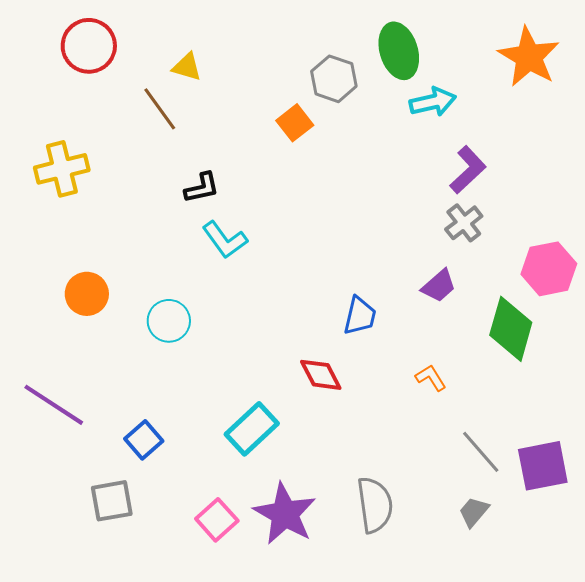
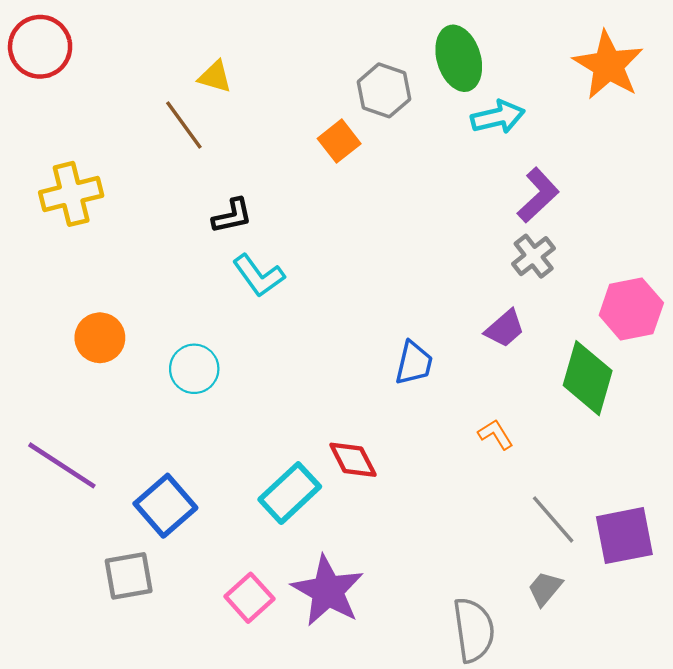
red circle: (89, 46) -> (40, 47), moved
red diamond: (321, 375) -> (353, 460), moved
blue square: (144, 440) -> (165, 506), size x1.4
gray semicircle: (375, 505) -> (474, 630), moved

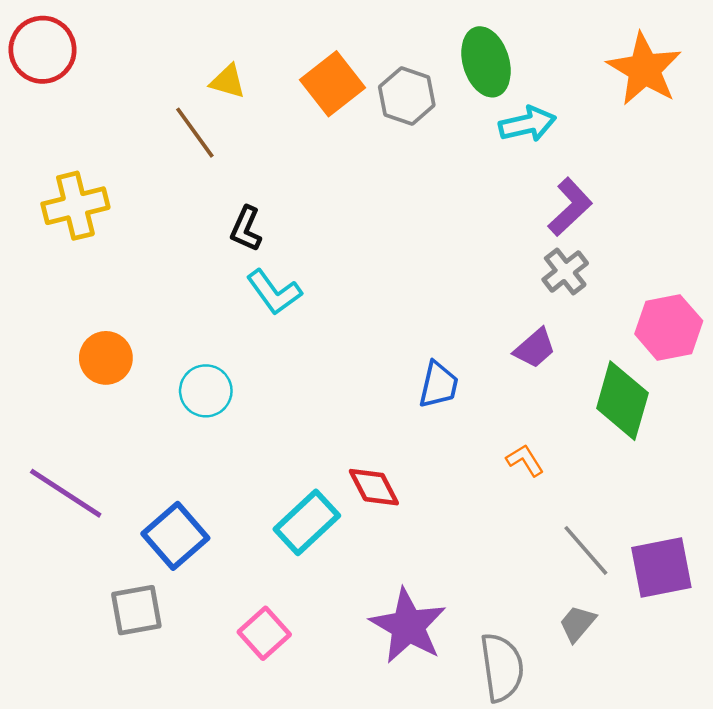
orange square: (339, 141) -> (332, 84), moved, size x1.4
black L-shape: (232, 216) -> (246, 229), turned 126
purple star: (328, 591) -> (408, 626), moved

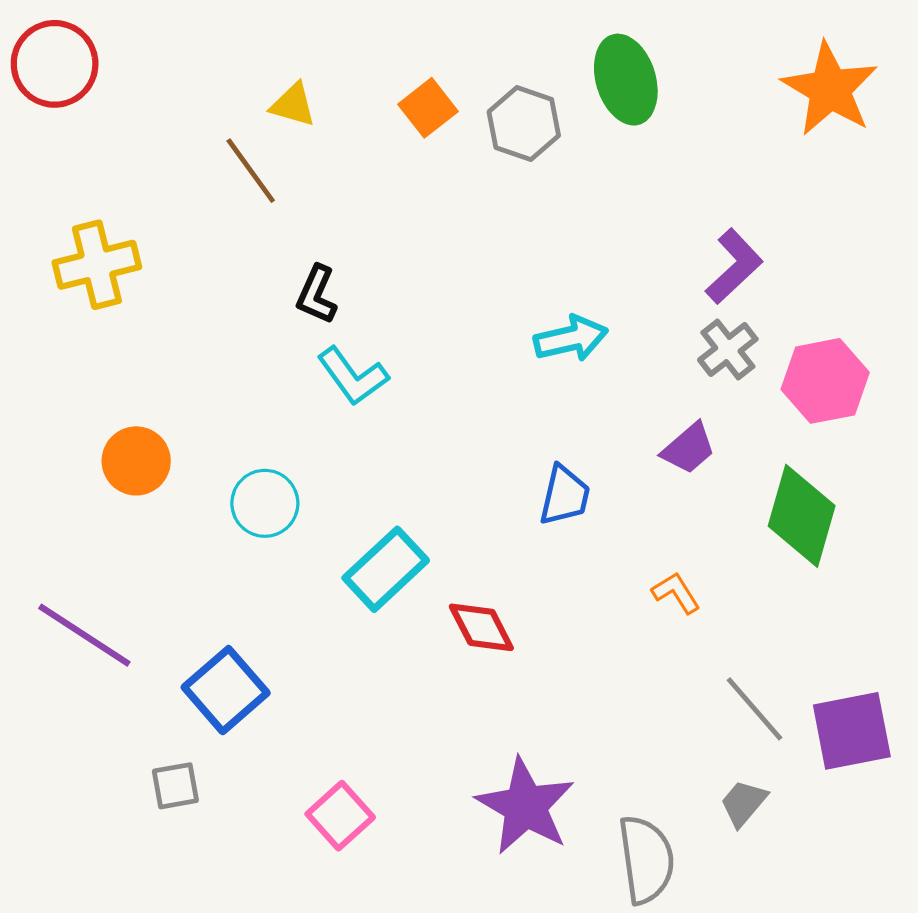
orange square: (332, 84) -> (428, 108), size x0.7
cyan arrow: (527, 124) -> (571, 339), moved
pink hexagon: (669, 327) -> (825, 381), moved
cyan rectangle: (307, 522) -> (386, 569), moved
gray square: (136, 610) -> (175, 786), size x0.7

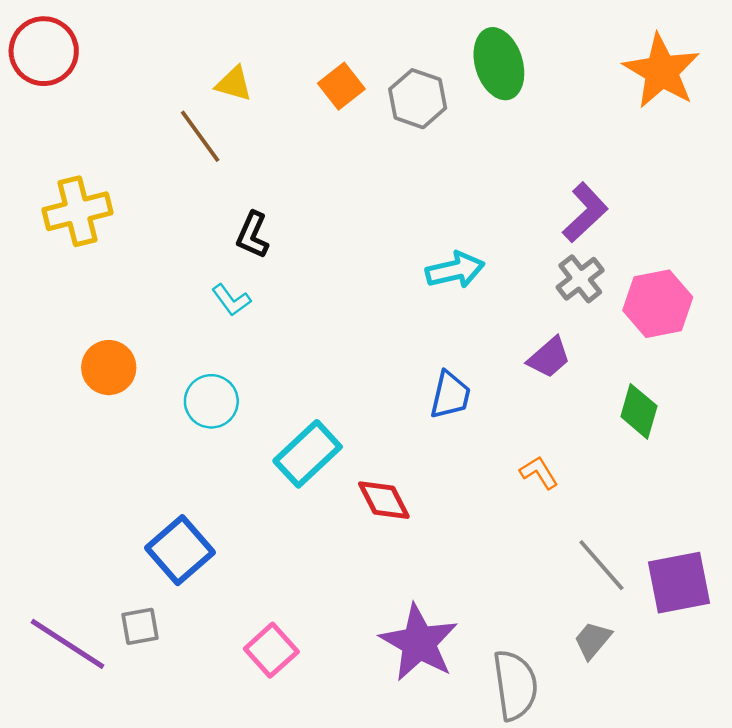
cyan L-shape: (353, 376) -> (231, 300), moved, size x0.7
green diamond: (802, 516) -> (639, 411), size x0.7
purple line: (84, 635) -> (67, 644), moved

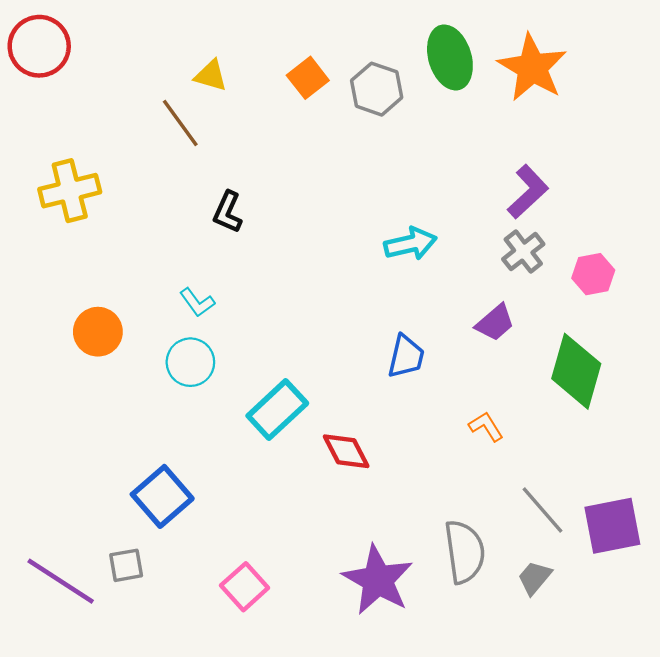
orange star: (661, 71) -> (532, 68), moved
cyan L-shape: (231, 300) -> (197, 302), moved
pink hexagon: (658, 304) -> (593, 274), size x0.7
green diamond: (639, 411) -> (576, 371), size x1.5
gray semicircle: (515, 685) -> (465, 552), moved

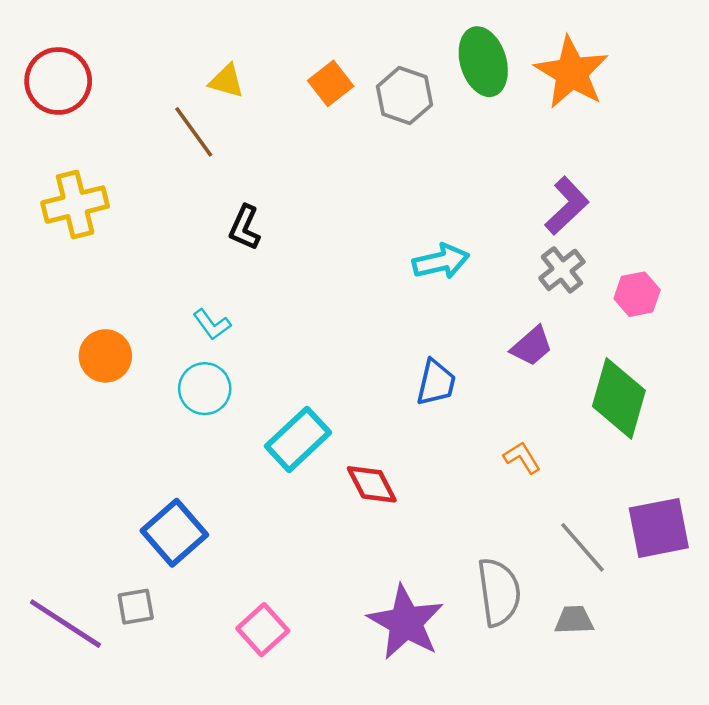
red circle: (39, 46) -> (58, 81), moved
purple square: (612, 526) -> (659, 528), moved
gray trapezoid: (535, 578) -> (574, 620), turned 48

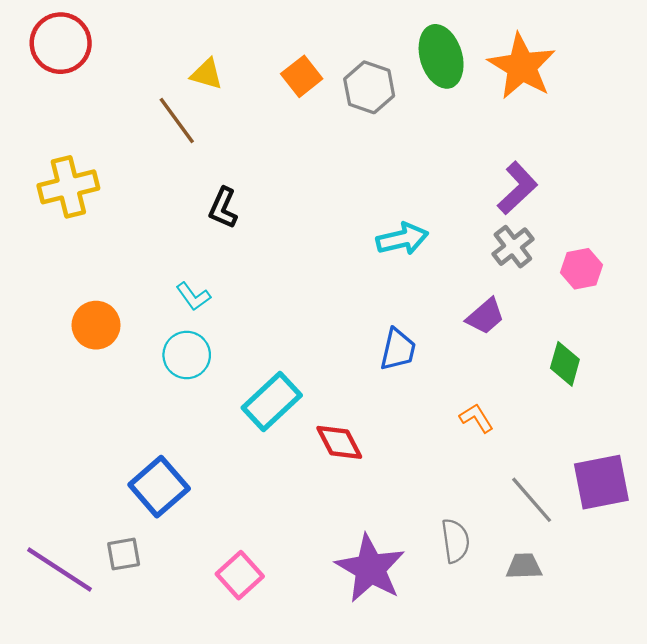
red circle: (58, 81) -> (61, 43), moved
green diamond: (619, 398) -> (565, 364), size x0.6
gray semicircle: (499, 592) -> (455, 541), size x0.7

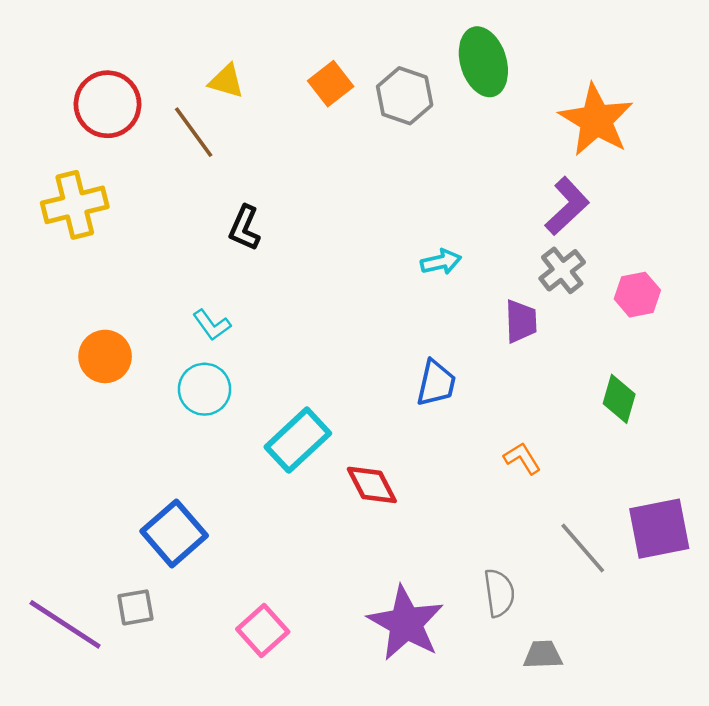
red circle: (61, 43) -> (108, 104), moved
orange star: (522, 66) -> (596, 120), moved
cyan arrow: (402, 239) -> (441, 262), size x0.7
purple trapezoid: (485, 316) -> (521, 321), moved, turned -51
gray trapezoid: (524, 566) -> (543, 655), moved

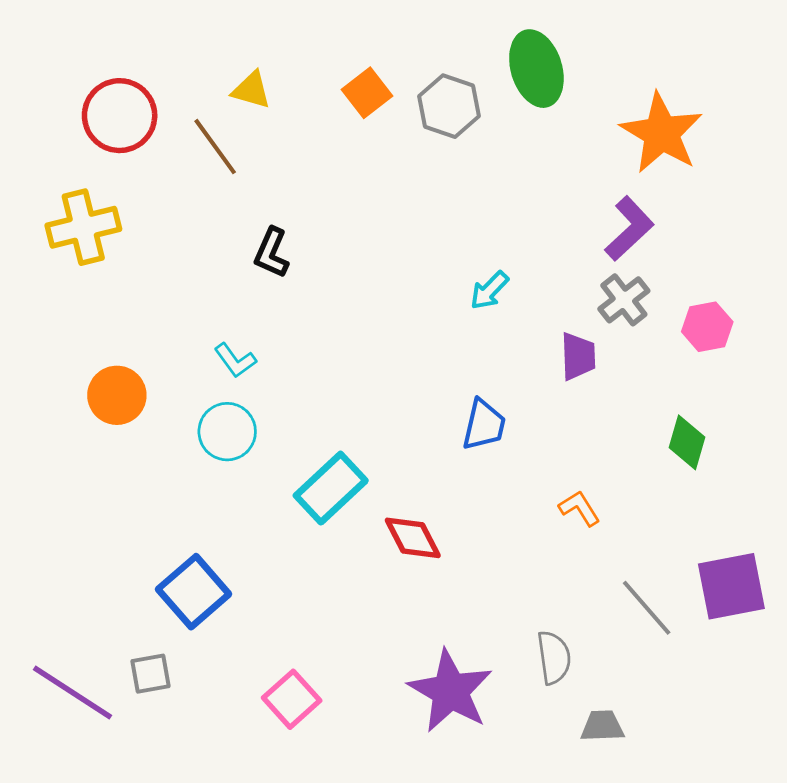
cyan arrow: (441, 262) -> (489, 290), turned 147

